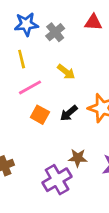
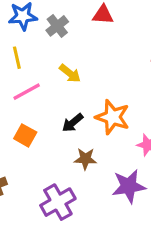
orange square: (40, 115) -> (25, 135), moved
brown star: (78, 158) -> (85, 159), moved

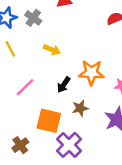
pink line: (27, 92) -> (25, 87), moved
orange square: (25, 135) -> (49, 121), moved, size x1.5

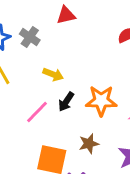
black arrow: (64, 85) -> (66, 102), moved
pink line: (25, 87) -> (37, 112), moved

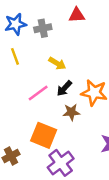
gray cross: (30, 37) -> (43, 28), turned 35
brown star: (89, 144) -> (71, 112), moved

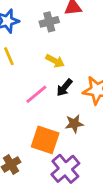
gray cross: (43, 28) -> (49, 22), moved
brown star: (71, 112) -> (74, 124), moved

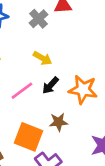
gray cross: (49, 22) -> (38, 19), turned -30

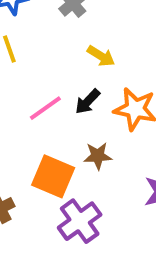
yellow arrow: (42, 58) -> (101, 56), moved

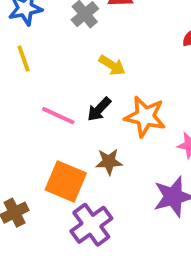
pink line: (45, 108) -> (58, 116), turned 60

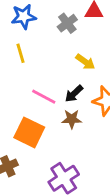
brown star: (109, 162) -> (72, 119), moved
orange square: (66, 181) -> (29, 132), moved

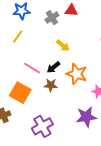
yellow line: (20, 53) -> (18, 37), turned 48

